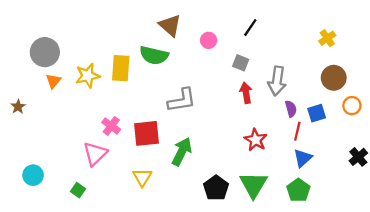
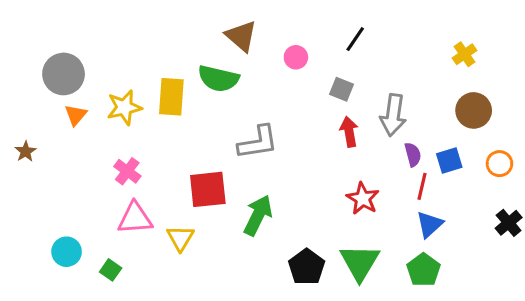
orange circle: (352, 106) -> (499, 164), moved
pink cross: (111, 126) -> (127, 171), moved
pink triangle: (95, 154) -> (135, 218), turned 40
cyan circle: (33, 175) -> (67, 252), moved
yellow triangle: (142, 177) -> (180, 238), moved

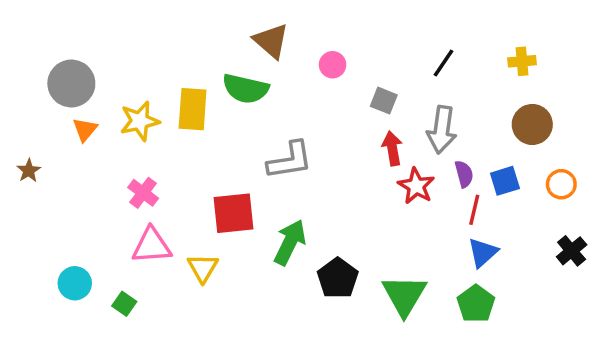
black line: (355, 39) -> (444, 63), moved
yellow cross: (464, 54) -> (522, 61), turned 30
red star: (363, 199) -> (416, 186), moved
black pentagon: (307, 267) -> (338, 278), moved

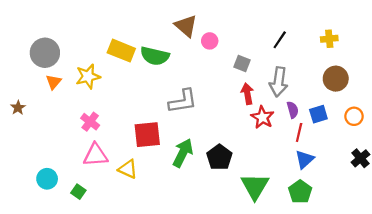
brown triangle: (271, 41) -> (186, 26), moved
yellow rectangle: (193, 109) -> (121, 51), moved, turned -72
yellow triangle: (203, 268) -> (128, 169), turned -36
black pentagon: (338, 278) -> (219, 157), moved

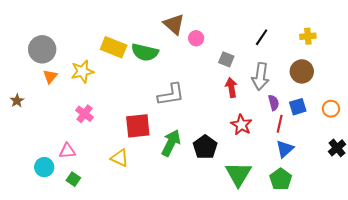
brown circle: (336, 79) -> (302, 71), moved
red star: (262, 117) -> (241, 125), moved
pink triangle: (96, 155) -> (67, 151), moved, size x0.7

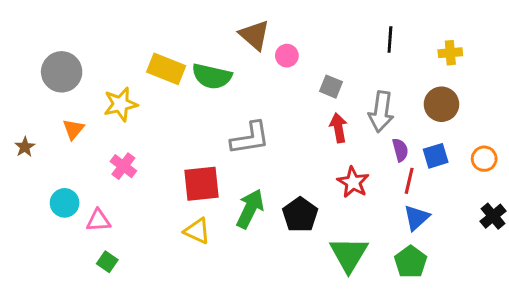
black line: (262, 37) -> (390, 39), moved, turned -30
orange triangle: (50, 76) -> (73, 129), moved
yellow triangle: (120, 158) -> (197, 231), moved
cyan circle: (44, 167) -> (65, 203), moved

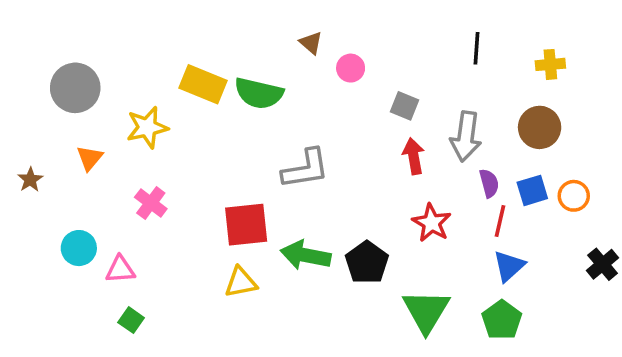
brown triangle: (254, 35) -> (311, 43), size x0.6
orange circle: (484, 159) -> (574, 196), moved
green arrow: (250, 209) -> (306, 255), turned -105
yellow triangle: (197, 231) -> (241, 282), turned -36

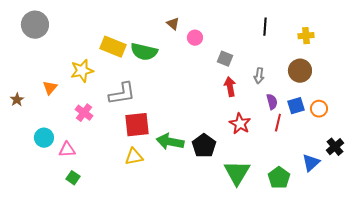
gray circle: (75, 88) -> (35, 25), moved
gray arrow: (466, 136) -> (259, 76), size x0.6
gray L-shape: (306, 169) -> (122, 94), moved
blue triangle: (509, 266) -> (311, 163), moved

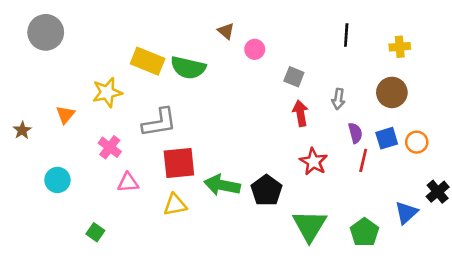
pink triangle: (67, 150) -> (128, 183), moved

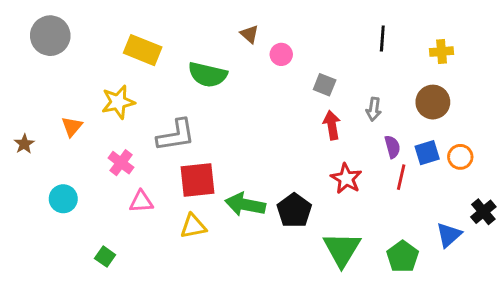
yellow rectangle: (148, 61) -> (143, 50), moved

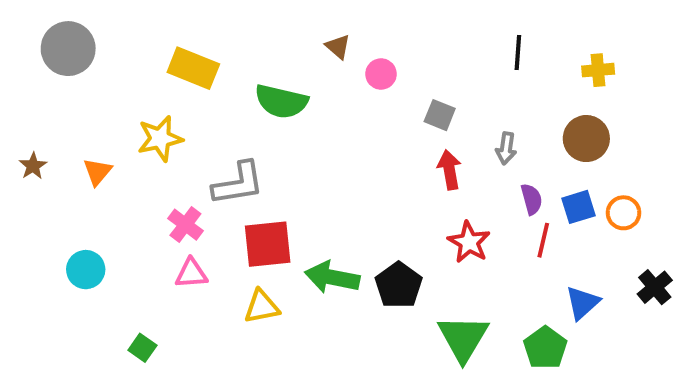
brown star: (24, 144) -> (33, 166), moved
pink cross: (121, 163) -> (185, 225), moved
blue triangle: (449, 235) -> (582, 303), moved

